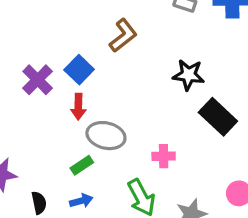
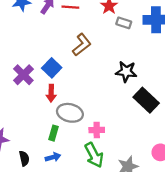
pink cross: (164, 156) -> (97, 130), moved
green rectangle: (82, 165) -> (53, 133), turned -40

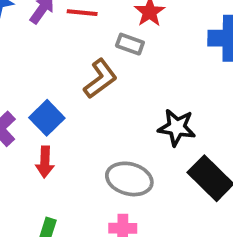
gray rectangle: (124, 23) -> (130, 44), moved
gray ellipse: (70, 113) -> (129, 179), moved

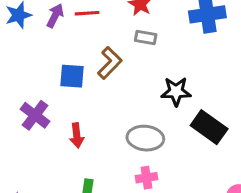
gray rectangle: (130, 44) -> (146, 37), moved
blue square: (47, 118) -> (72, 76), moved, turned -32

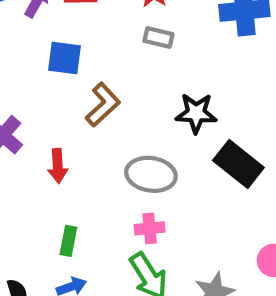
brown L-shape: (110, 63) -> (103, 105), moved
blue square: (72, 76) -> (65, 58), moved

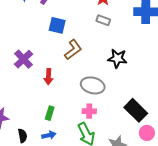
black rectangle: (238, 164) -> (136, 110), moved

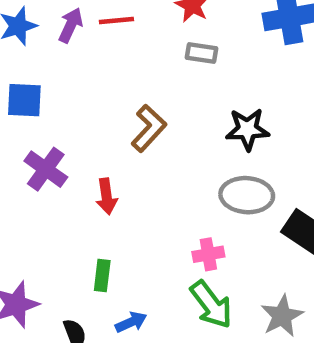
blue square: (57, 25) -> (24, 100), moved
gray ellipse: (93, 85) -> (247, 195), moved
green rectangle: (50, 113) -> (102, 276), moved

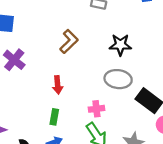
red arrow: (107, 196) -> (58, 85), moved
green rectangle: (102, 276) -> (54, 117), moved

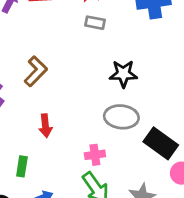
brown L-shape: (69, 41) -> (36, 71), moved
green rectangle: (54, 117) -> (22, 166), moved

